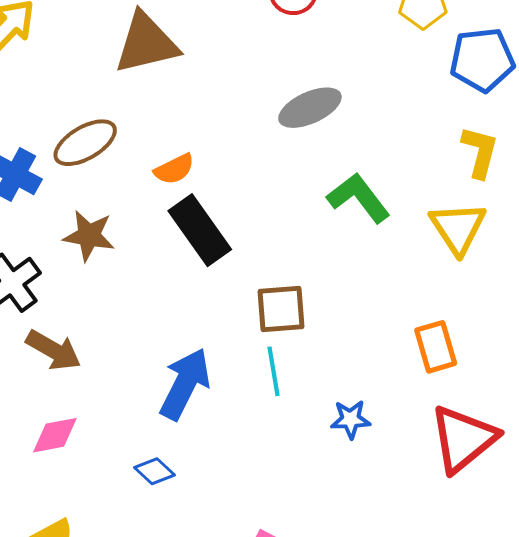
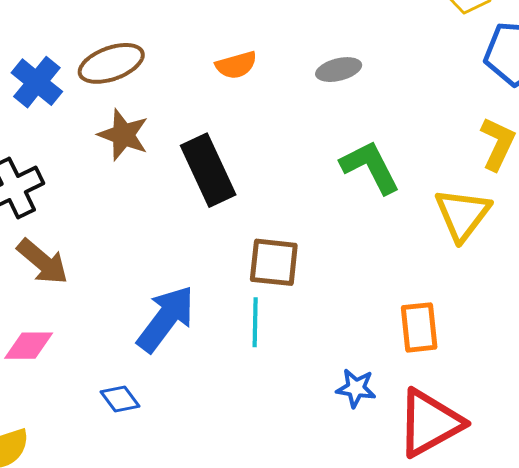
gray ellipse: (310, 108) -> (339, 70), size x0.7
orange semicircle: (174, 169) -> (236, 65), moved
brown star: (89, 236) -> (123, 135), moved
blue star: (350, 419) -> (356, 388), moved

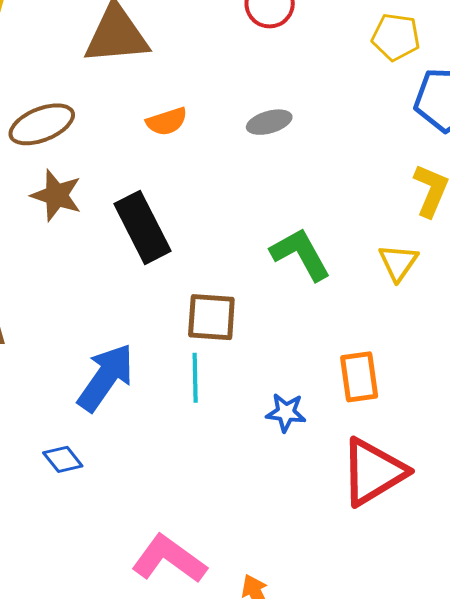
green L-shape: (370, 167) -> (301, 254), moved
yellow triangle: (462, 214) -> (398, 262), size x0.7
blue star: (356, 388) -> (286, 412), moved

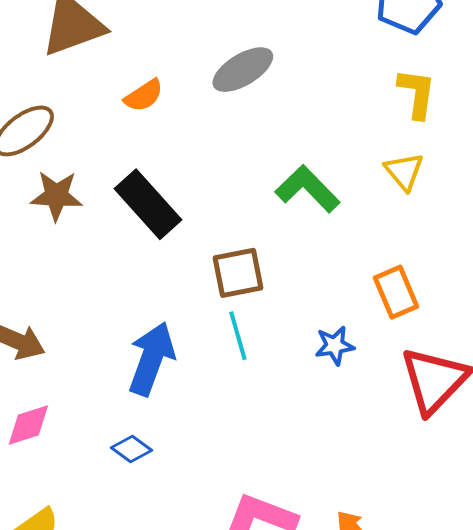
gray ellipse: (269, 122) -> (243, 70), size x1.4

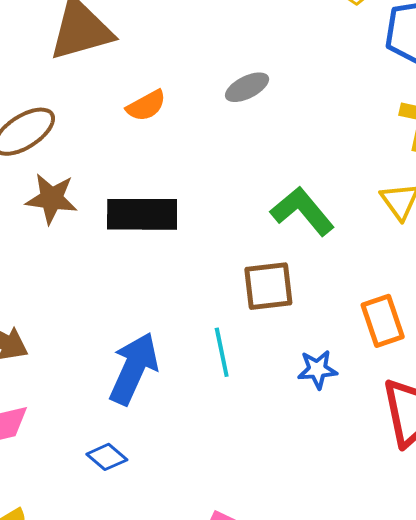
gray ellipse: (243, 70) -> (247, 87), size x0.7
black rectangle: (148, 204) -> (142, 214), turned -52
brown square: (238, 273) -> (268, 286), moved

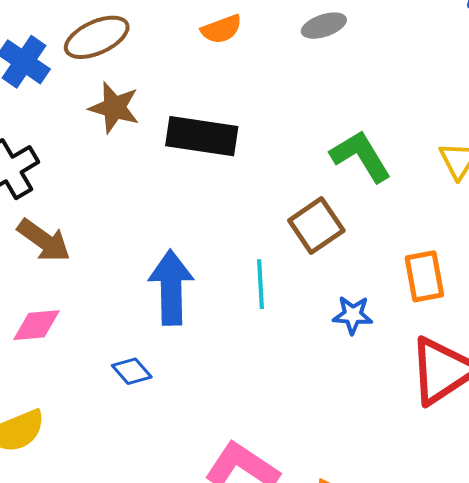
brown square: (268, 286) -> (316, 225), turned -36
blue arrow: (134, 368) -> (171, 287), turned -34

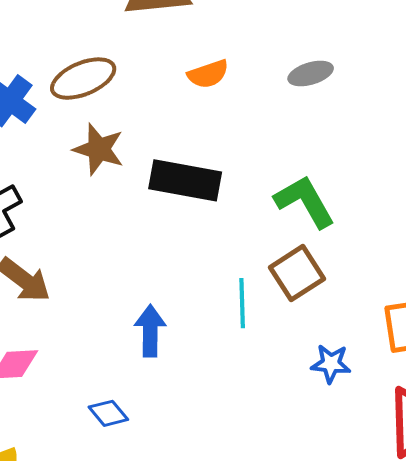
green L-shape: (361, 156) -> (305, 202), moved
cyan line: (261, 284) -> (242, 303), moved
blue arrow: (171, 287) -> (150, 331), size x0.7

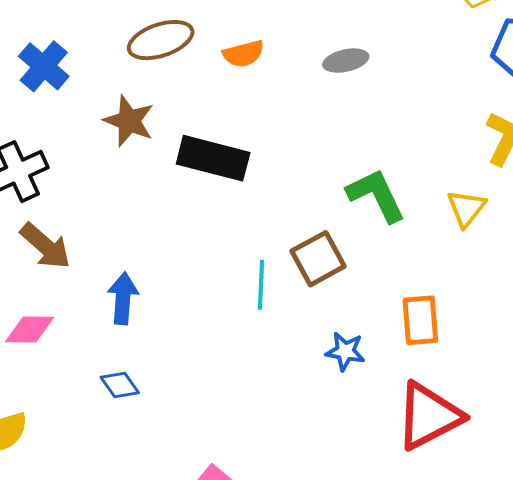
brown ellipse: (83, 79) -> (161, 40), moved
green L-shape: (305, 202) -> (376, 195), moved
blue arrow: (150, 331) -> (123, 298), moved

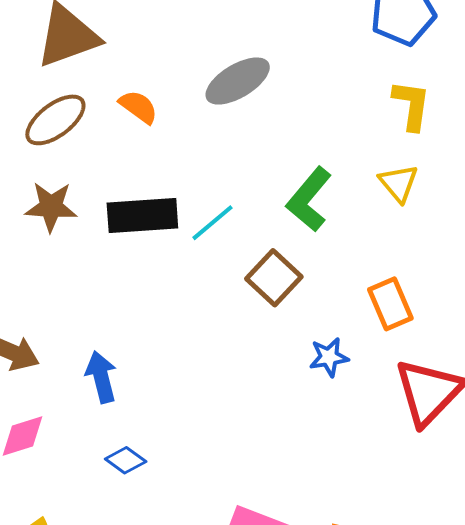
orange semicircle: (243, 54) -> (138, 107), turned -111
gray ellipse: (346, 61) -> (238, 81), size x1.5
green L-shape: (376, 195) -> (309, 199), turned -96
cyan line: (261, 285) -> (212, 223), moved, turned 66

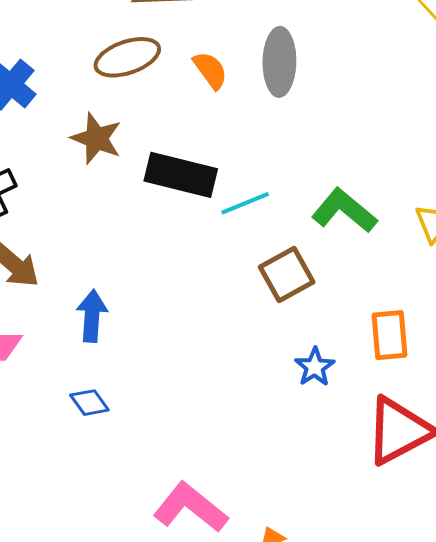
gray ellipse: (238, 81) -> (279, 62), moved, turned -76
green L-shape: (309, 199) -> (344, 211), turned 72
blue star: (329, 357) -> (315, 367), turned 30

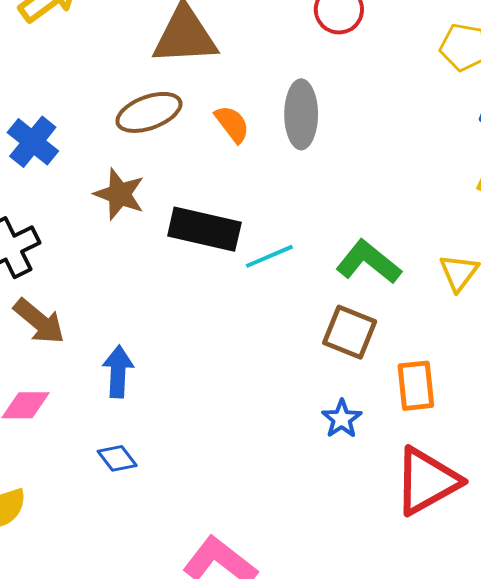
brown square: (287, 275) -> (350, 332), moved, turned -38

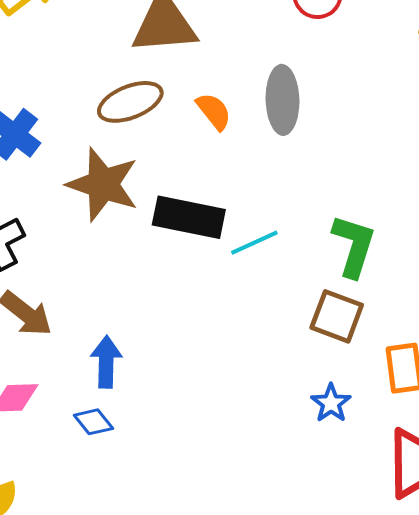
brown star: (119, 194) -> (103, 184), size x1.4
green L-shape: (368, 262) -> (354, 246), turned 70
blue diamond: (117, 458) -> (93, 422), moved

